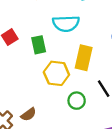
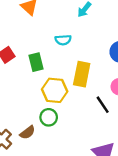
cyan semicircle: (66, 24) -> (63, 40), size x0.6
green circle: (77, 101) -> (49, 117), moved

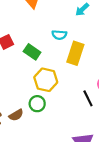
green rectangle: (36, 62) -> (32, 52), turned -49
yellow rectangle: (82, 74) -> (75, 53), moved

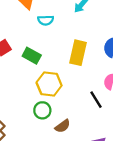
cyan semicircle: (59, 35) -> (46, 20), moved
brown semicircle: (16, 115) -> (63, 126), moved

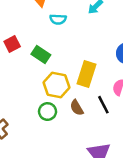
yellow rectangle: (78, 53) -> (87, 74), moved
brown semicircle: (63, 126) -> (77, 108), moved, turned 91

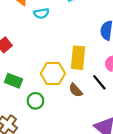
green rectangle: (41, 54) -> (13, 81), moved
green circle: (48, 112) -> (35, 101), moved

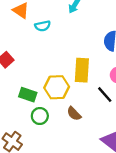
green rectangle: (13, 81) -> (28, 95), moved
brown semicircle: (76, 90) -> (74, 114), moved

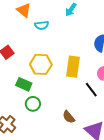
yellow hexagon: (57, 87) -> (41, 64), moved
brown semicircle: (74, 114) -> (69, 117), moved

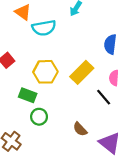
cyan semicircle: (42, 25) -> (44, 28), size x1.5
yellow rectangle: (73, 67) -> (82, 72), turned 40

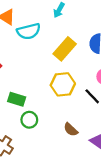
yellow hexagon: (45, 72) -> (63, 84), moved
yellow rectangle: (82, 72) -> (65, 49), moved

